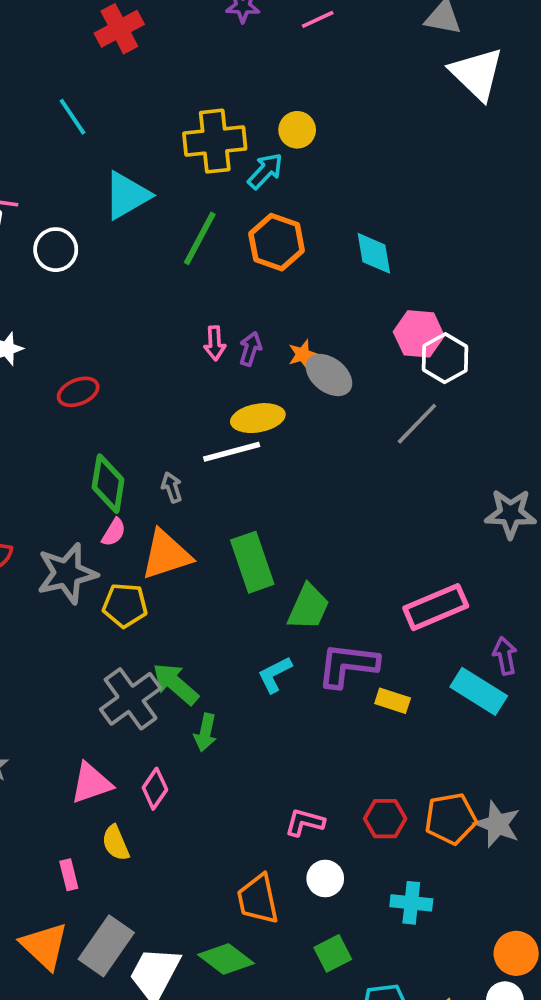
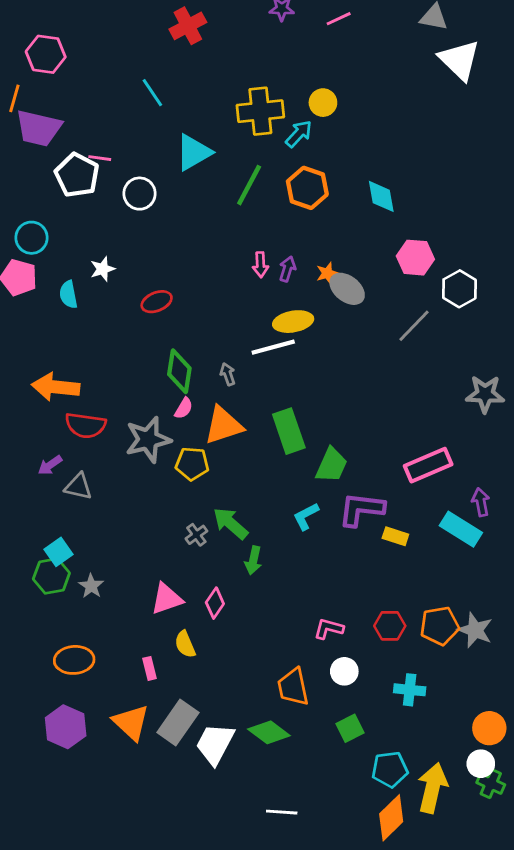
white hexagon: (445, 358) -> (459, 289), moved
gray cross: (131, 699) -> (196, 535), size x0.5

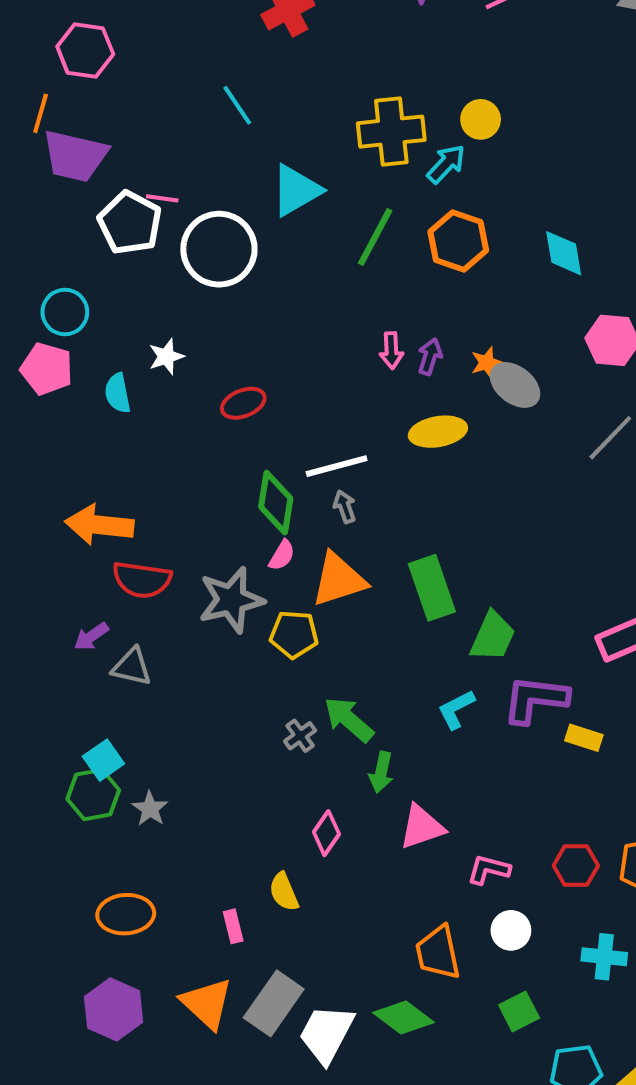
white circle: (140, 194) -> (219, 249), size x1.6
white line: (273, 347) -> (337, 466), moved
pink triangle: (167, 599) -> (422, 827), moved

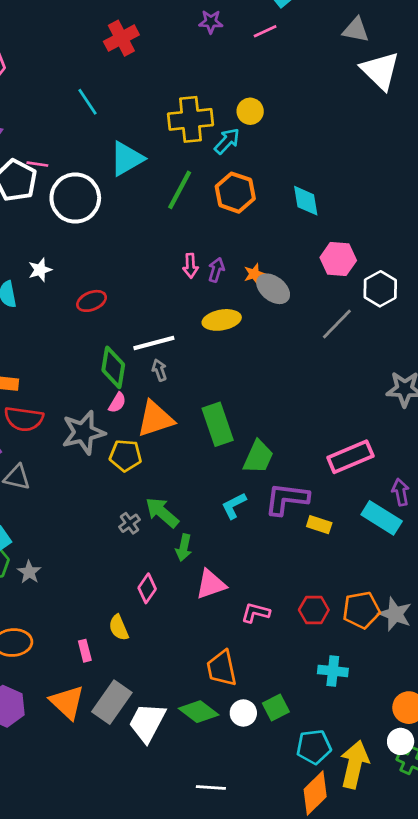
white circle: (511, 930) -> (243, 713), moved

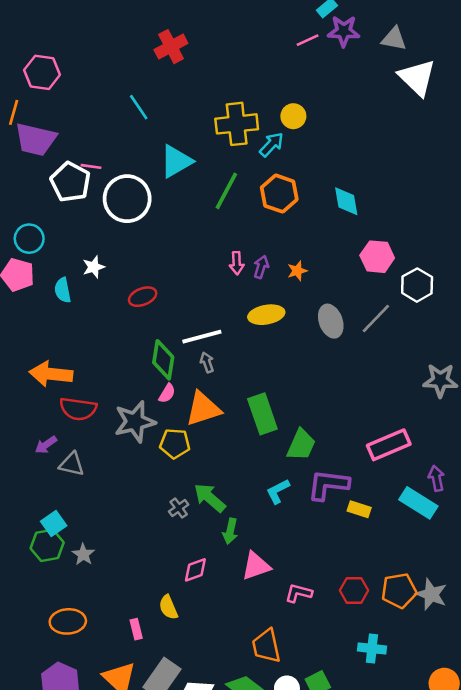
purple star: (211, 22) -> (344, 31), moved, size x1.4
gray ellipse: (273, 289) -> (331, 321), moved, turned 32
pink diamond: (147, 588) -> (195, 570), turned 36

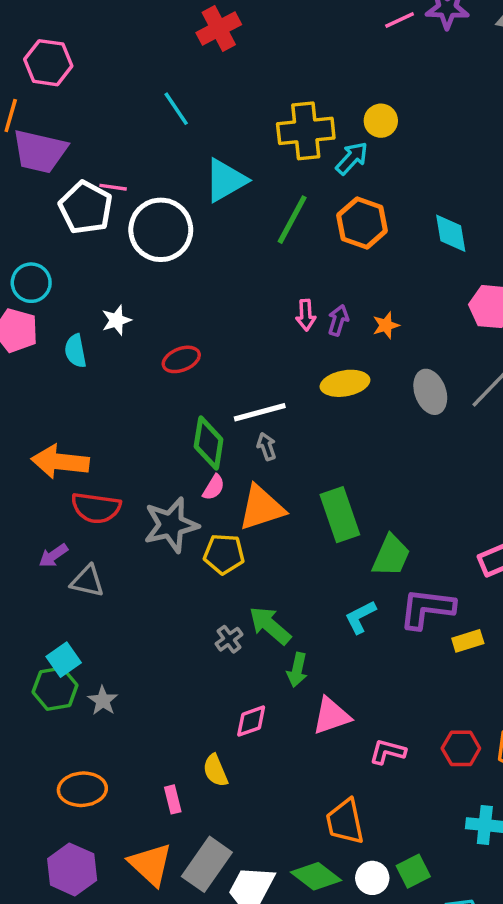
yellow rectangle: (359, 509) -> (468, 641), turned -35

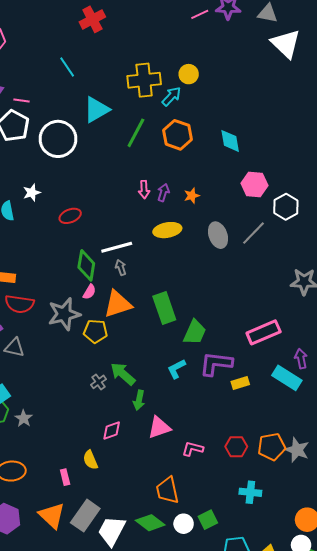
pink line: (113, 187) -> (22, 100), moved

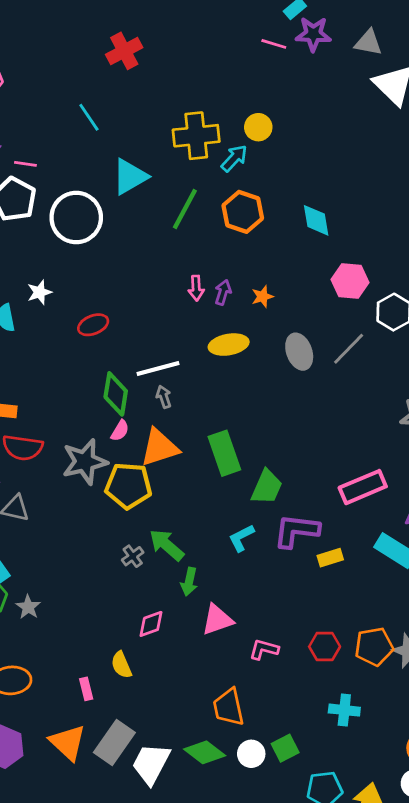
pink line: (200, 14) -> (274, 44), turned 42
yellow pentagon: (95, 331) -> (128, 486), size x1.4

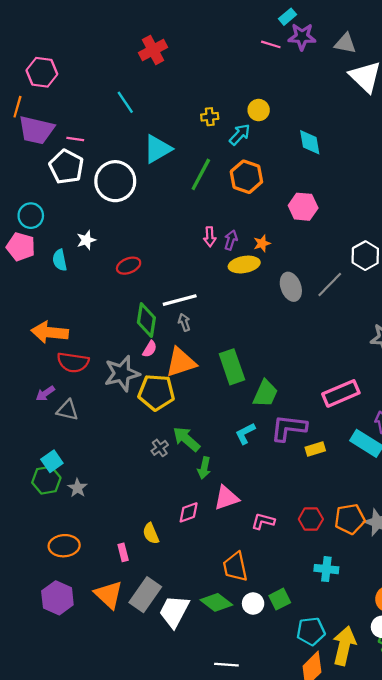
yellow cross: (196, 136) -> (210, 117), size x0.5
cyan diamond: (316, 220) -> (310, 142), moved
pink hexagon: (350, 281) -> (303, 207), moved
yellow ellipse: (229, 345) -> (244, 265), moved
pink diamond: (151, 624) -> (189, 512), moved

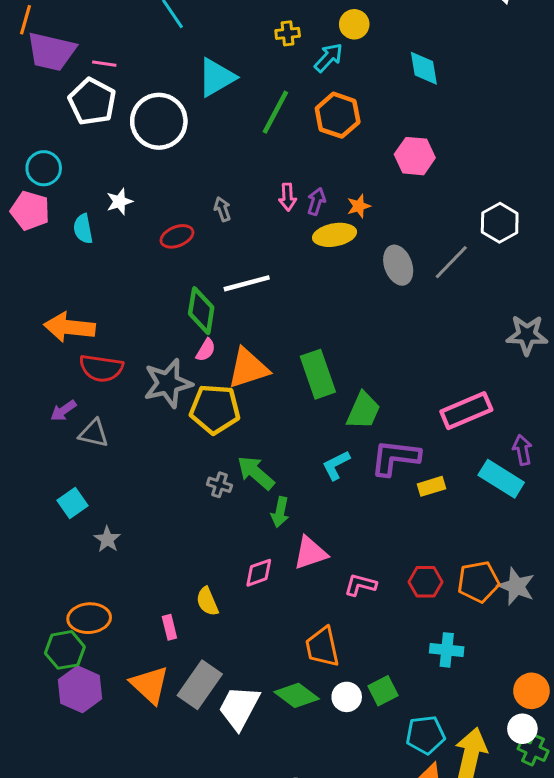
gray arrow: (184, 322) -> (222, 209), moved
gray cross: (160, 448) -> (219, 485), turned -36
green hexagon: (46, 480) -> (65, 650), moved

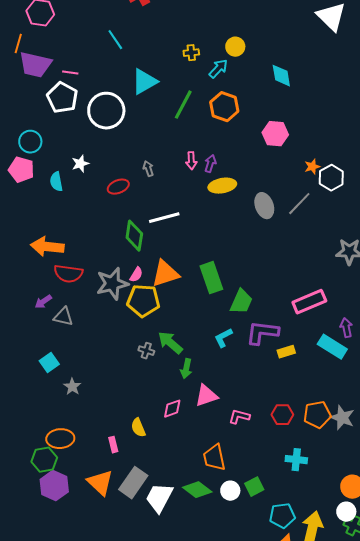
orange star: (359, 206) -> (312, 167), moved
pink semicircle: (206, 350) -> (136, 275), moved

